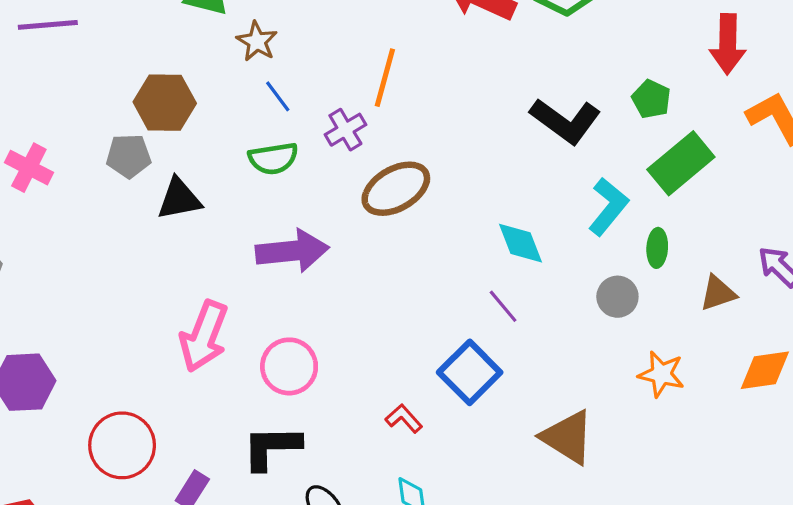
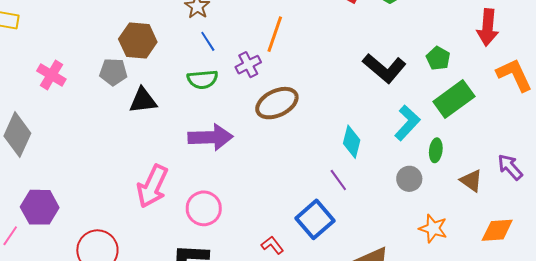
cyan diamond: (521, 243) -> (352, 142), turned 32
brown triangle: (718, 293) -> (471, 181), turned 50

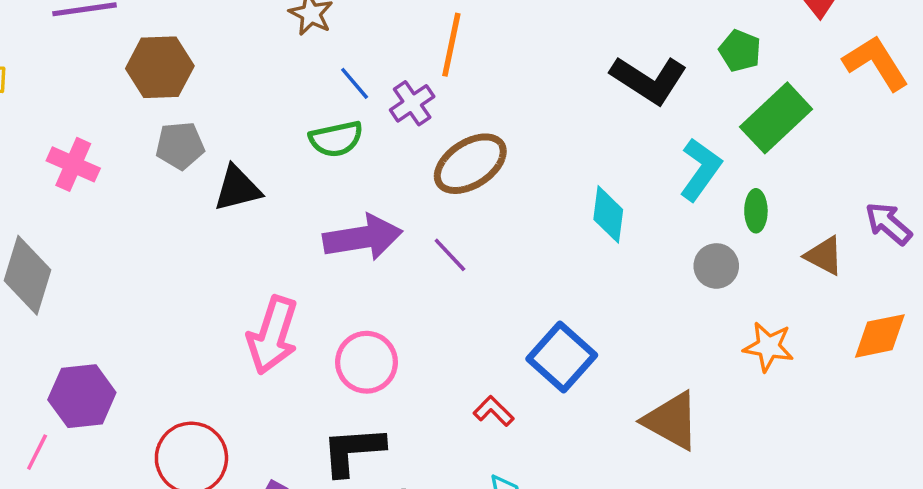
brown hexagon: (138, 40) -> (160, 67), moved
blue line: (208, 41) -> (355, 83), moved
purple line: (338, 180) -> (450, 255), moved

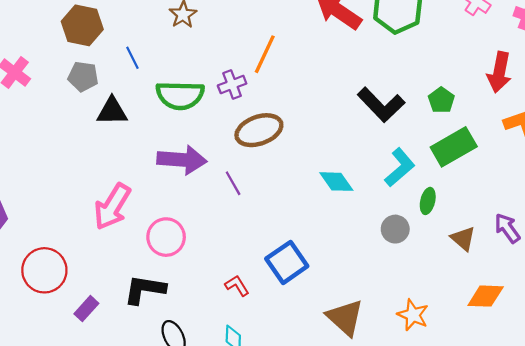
blue line: (355, 83) -> (132, 58), moved
green semicircle: (336, 139) -> (180, 95), size x1.4
cyan diamond: (608, 214) -> (336, 182), turned -56
orange star: (768, 347) -> (413, 315), moved

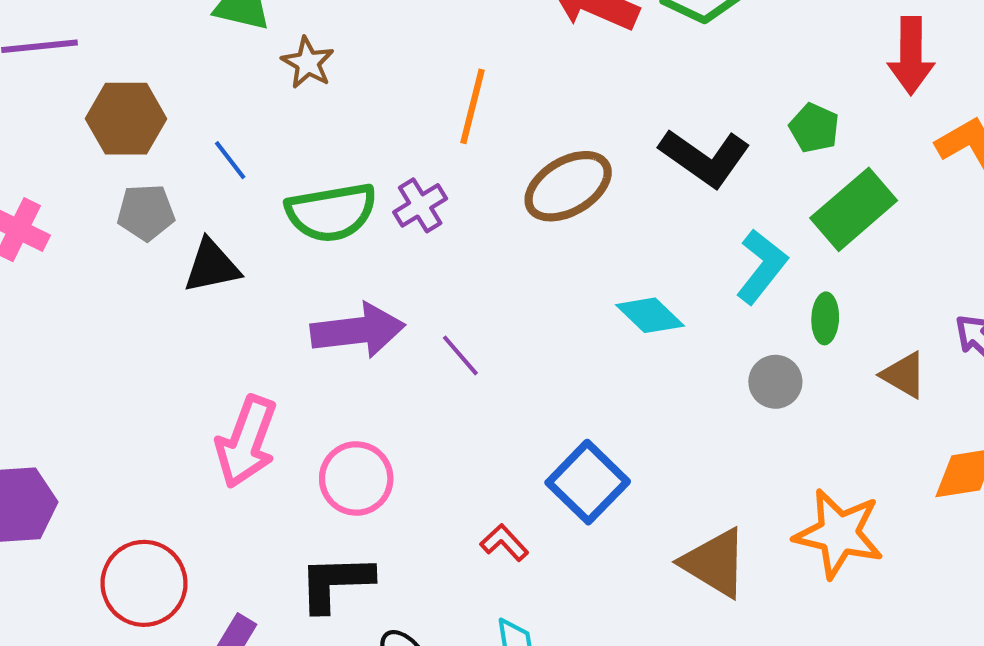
purple cross: (232, 84) -> (420, 205), moved
brown ellipse: (259, 130) -> (568, 186), moved
orange star: (413, 315) -> (839, 534), size x1.5

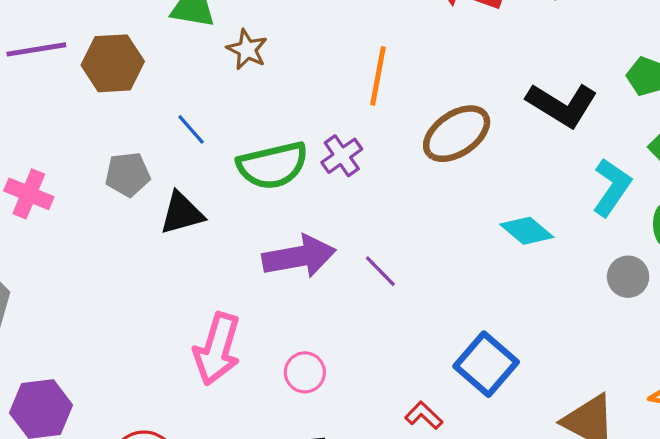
brown hexagon: (126, 119) -> (113, 63), moved
pink circle: (356, 478) -> (305, 372), size x0.7

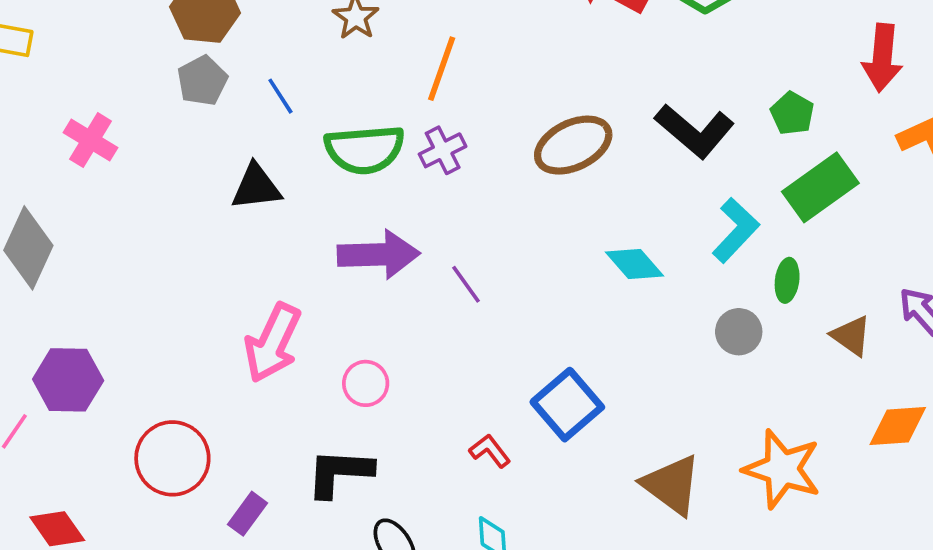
orange line: (378, 76) -> (442, 69), moved
gray pentagon: (128, 174) -> (202, 81), moved, turned -30

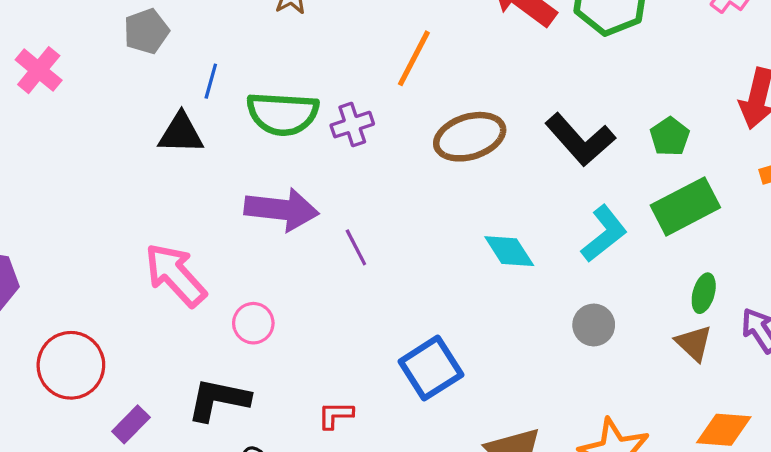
orange line: (442, 69) -> (414, 58), moved
blue line: (280, 96) -> (211, 81), moved, turned 40
green ellipse: (787, 280) -> (704, 293), moved
pink arrow: (273, 343) -> (175, 275), turned 104
red L-shape: (490, 451) -> (335, 415), moved, turned -60

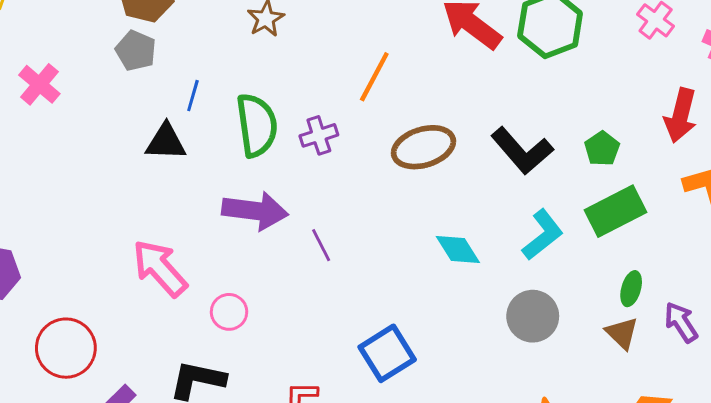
gray pentagon: (146, 31) -> (136, 51), turned -30
green semicircle: (283, 114) -> (257, 125), turned -102
gray circle: (594, 325) -> (533, 316), size x1.4

